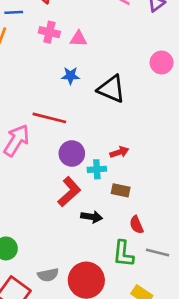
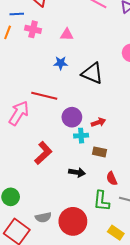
pink cross: (49, 32) -> (33, 29), moved
purple circle: (72, 153) -> (72, 117), moved
red L-shape: (69, 192) -> (43, 153), moved

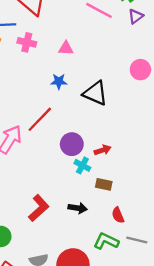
red line: (44, 96) -> (40, 119), turned -60
cyan cross: (81, 136) -> (82, 165), turned 32
red L-shape: (43, 153) -> (39, 208), moved
green L-shape: (102, 201) -> (106, 241), turned 110

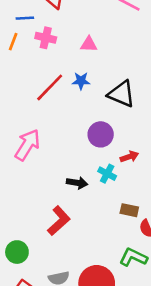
red line: (40, 119) -> (50, 87), moved
purple circle: (72, 144) -> (101, 134), moved
brown rectangle: (104, 184) -> (129, 210), moved
black arrow: (78, 208) -> (77, 183), moved

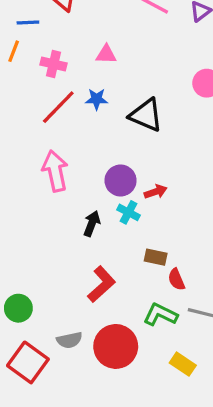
pink cross: (46, 38) -> (53, 64), moved
purple circle: (101, 134) -> (121, 181), moved
pink arrow: (27, 145) -> (55, 171), moved, turned -44
black arrow: (77, 183) -> (92, 224), turned -78
red L-shape: (59, 221) -> (101, 284), moved

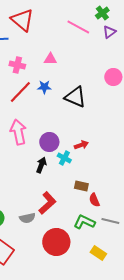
purple circle: (121, 181) -> (49, 142), moved
gray semicircle: (69, 340) -> (27, 218), moved

